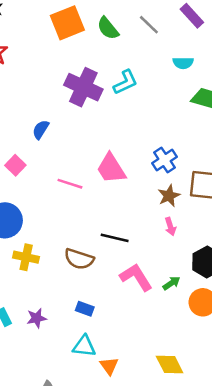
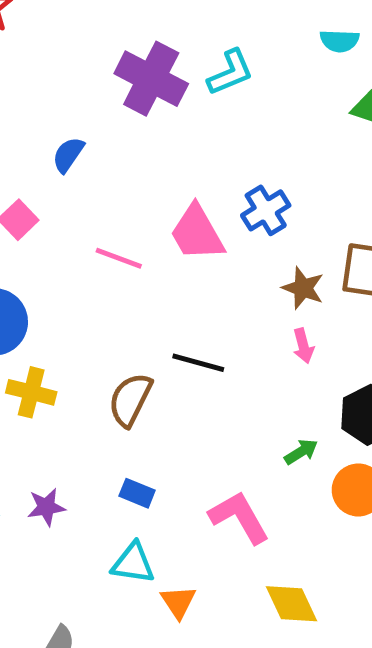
blue cross: (165, 160) -> (266, 210), moved
brown star: (169, 196) -> (303, 288), turned -30
brown semicircle: (79, 259) -> (130, 400), turned 96
pink L-shape: (136, 277) -> (239, 517), moved

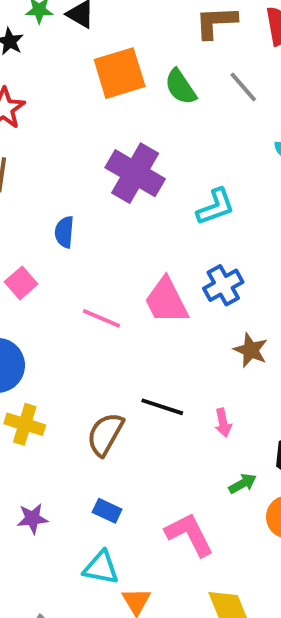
cyan L-shape: (230, 72) -> (216, 207), moved
blue semicircle: (68, 155) -> (64, 232), turned -32
pink arrow: (303, 346) -> (223, 423), moved

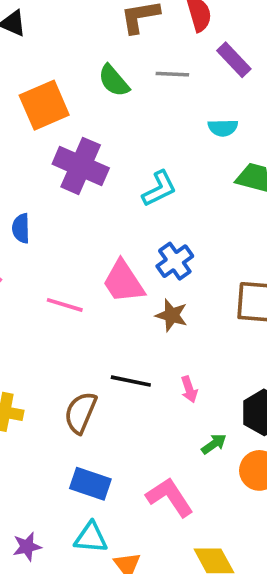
orange square: (120, 73) -> (44, 105), moved
gray line: (243, 87) -> (172, 74), turned -40
brown star: (251, 350) -> (172, 315), moved
blue rectangle: (107, 511) -> (90, 484), size x1.5
purple star: (32, 519) -> (27, 547), moved

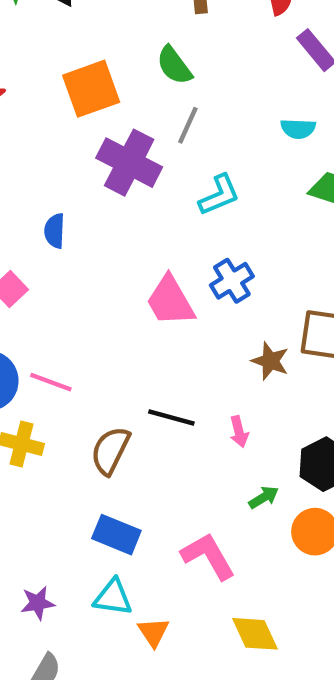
gray line: (172, 74) -> (188, 125), moved, turned -72
pink line: (65, 305) -> (51, 382), moved
brown star: (172, 315) -> (270, 361), moved

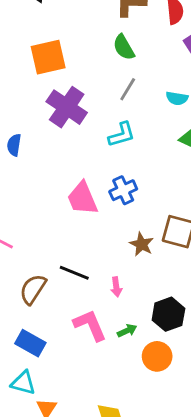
green semicircle: (174, 65) -> (124, 47), moved
gray line: (188, 125) -> (128, 89), moved
pink L-shape: (208, 556) -> (90, 325), moved

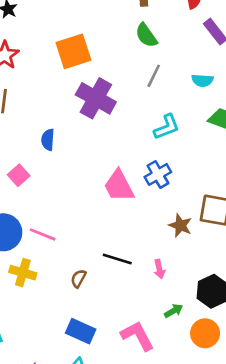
cyan L-shape: (122, 135) -> (167, 127), moved
brown semicircle: (33, 289) -> (78, 278), size x0.6
pink L-shape: (90, 325) -> (137, 336), moved

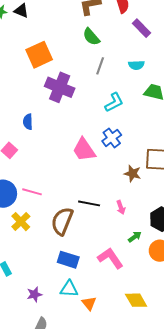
yellow cross: (23, 273) -> (21, 222), turned 36
brown semicircle: (78, 278) -> (62, 221), size x2.0

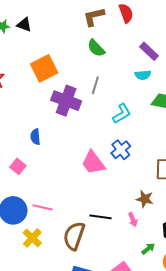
purple rectangle: (142, 28) -> (149, 51), moved
gray line: (100, 66) -> (95, 85), moved
brown star: (133, 174) -> (145, 199), moved

